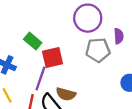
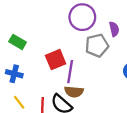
green rectangle: (33, 41) -> (18, 42), moved
purple line: (40, 79) -> (70, 72), moved

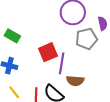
brown semicircle: (74, 92) -> (75, 81), moved

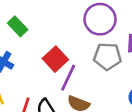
red square: (48, 52) -> (55, 59), turned -36

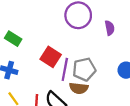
gray pentagon: (107, 56) -> (84, 69), moved

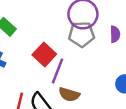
gray pentagon: (84, 69) -> (82, 34), moved

